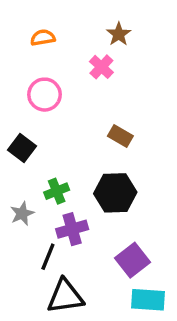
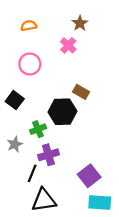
black hexagon: (115, 193) -> (62, 112), moved

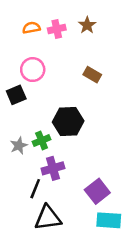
pink cross: (68, 45) -> (57, 29), moved, turned 35
brown rectangle: (81, 92) -> (92, 75), moved
black square: (15, 100) -> (16, 95), moved, turned 30
gray star: (15, 144) -> (19, 146), moved

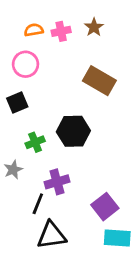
pink circle: (33, 70) -> (26, 64), moved
brown rectangle: (92, 75) -> (99, 81), size x1.6
green cross: (42, 141) -> (35, 142), moved
gray star: (19, 146) -> (13, 170), moved

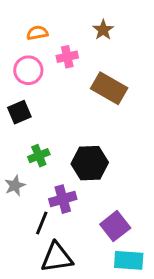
pink cross: (61, 31) -> (67, 57), moved
black hexagon: (73, 131) -> (90, 163), moved

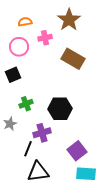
brown star: (103, 30) -> (69, 20), size x1.6

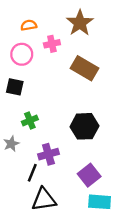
black square: (13, 75) -> (15, 87), turned 35
black hexagon: (60, 109) -> (84, 126), moved

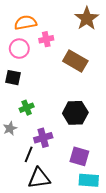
brown star: (80, 23) -> (87, 18), moved
orange semicircle: (29, 25) -> (26, 23), size x1.5
purple square: (89, 175) -> (79, 156), turned -36

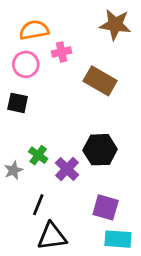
brown star: (87, 18) -> (115, 25), turned -30
green cross: (27, 108) -> (38, 155), moved, turned -32
purple cross: (43, 138) -> (67, 169), moved, turned -30

